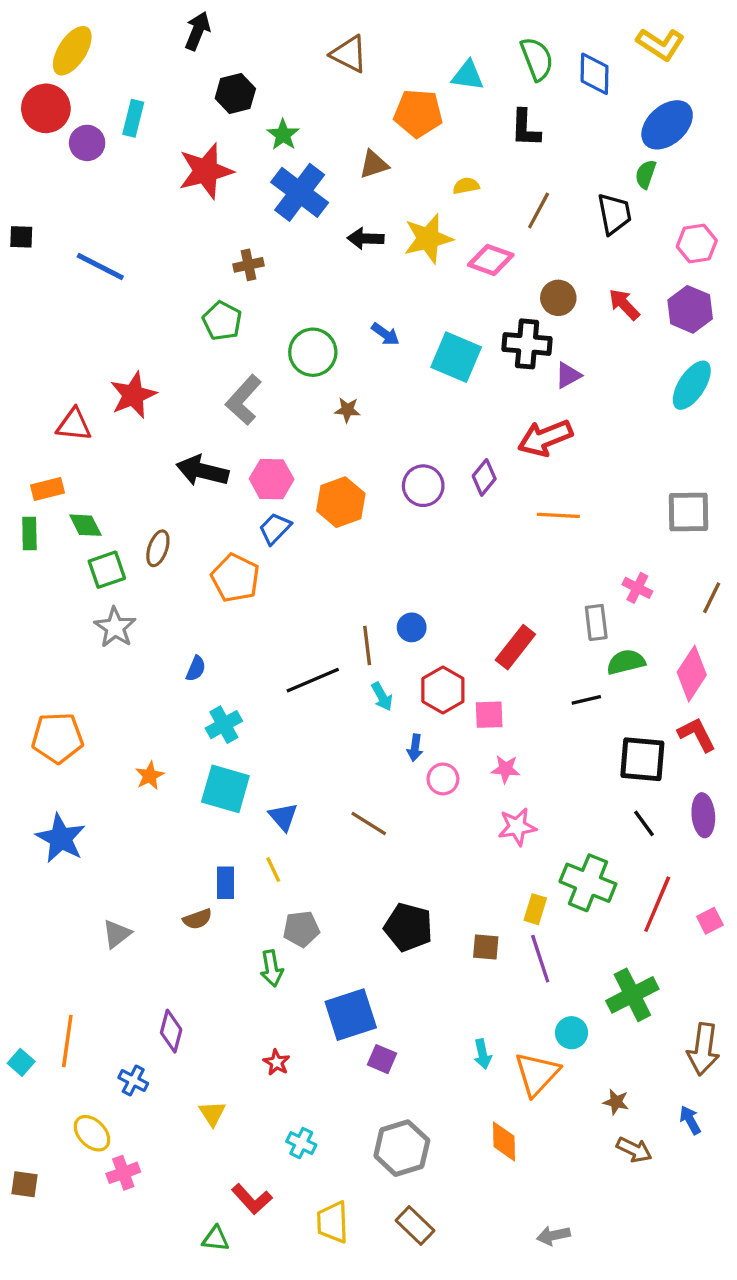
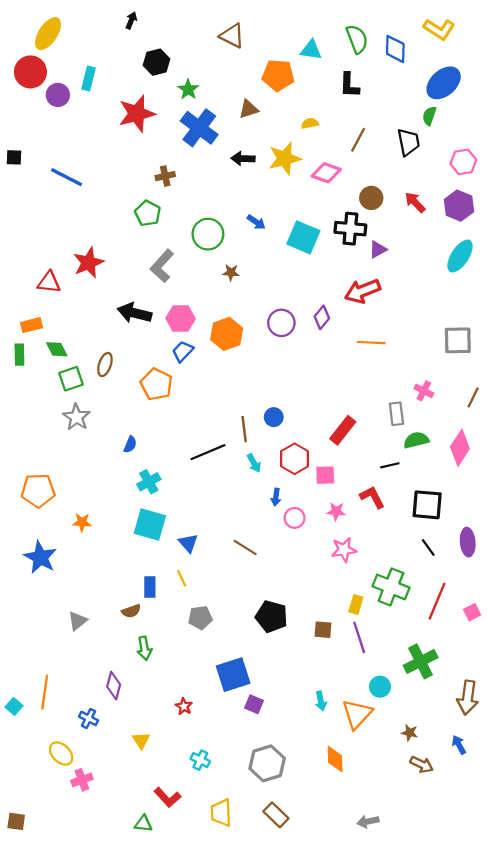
black arrow: (197, 31) -> (131, 20), size x0.7
red L-shape: (697, 734) -> (372, 497), moved
orange star: (150, 776) -> (82, 522), moved, turned 30
green arrow: (272, 968) -> (144, 648), moved
brown square: (24, 1184) -> (16, 821), moved

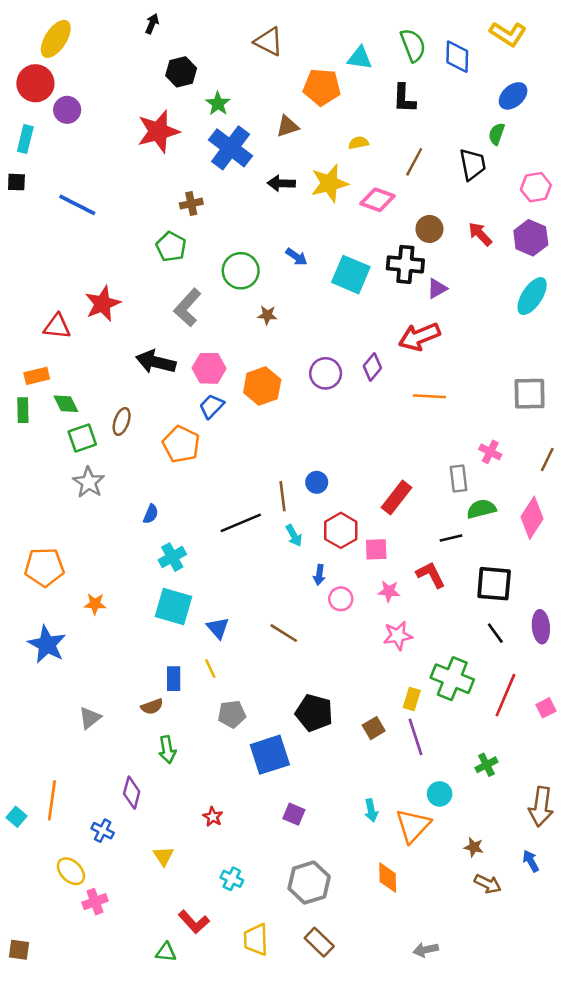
cyan rectangle: (89, 79) -> (25, 139), moved
blue ellipse: (444, 83) -> (513, 96), size x0.7
brown square: (323, 630) -> (374, 728), turned -36
green cross: (421, 661) -> (486, 765), size x0.6
blue square: (233, 675) -> (270, 755), moved

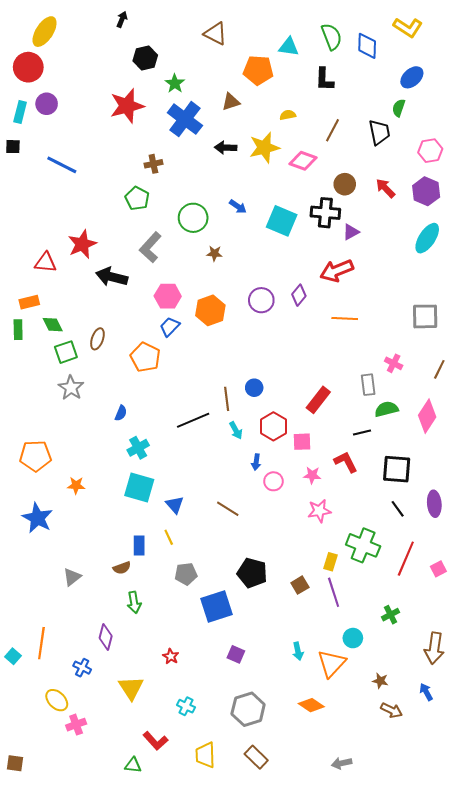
purple circle: (67, 110) -> (47, 104), moved
black arrow: (156, 362) -> (112, 277), moved
yellow triangle: (163, 856) -> (131, 688), size x1.5
orange diamond: (388, 878) -> (311, 705), turned -55

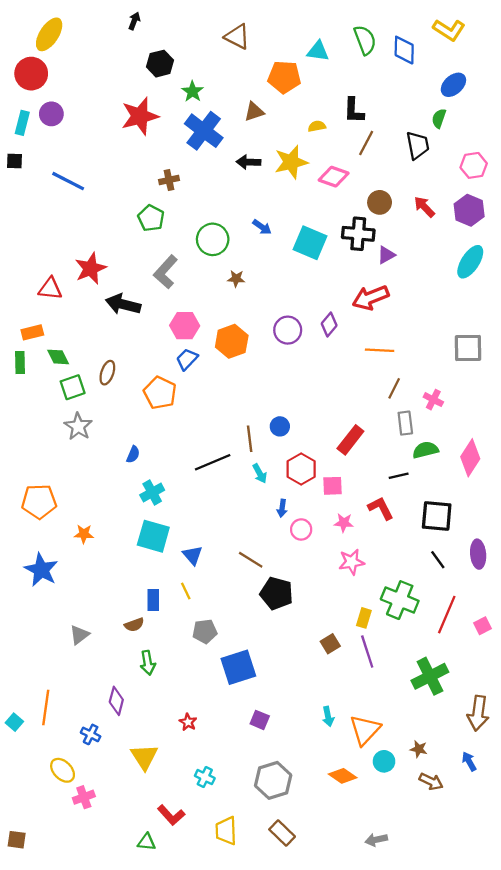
black L-shape: (324, 79) -> (354, 111), moved
brown line: (439, 369) -> (394, 388), moved
black pentagon: (252, 573) -> (276, 593), moved
green cross: (391, 615) -> (430, 676), size x1.8
cyan circle: (353, 638) -> (384, 761), moved

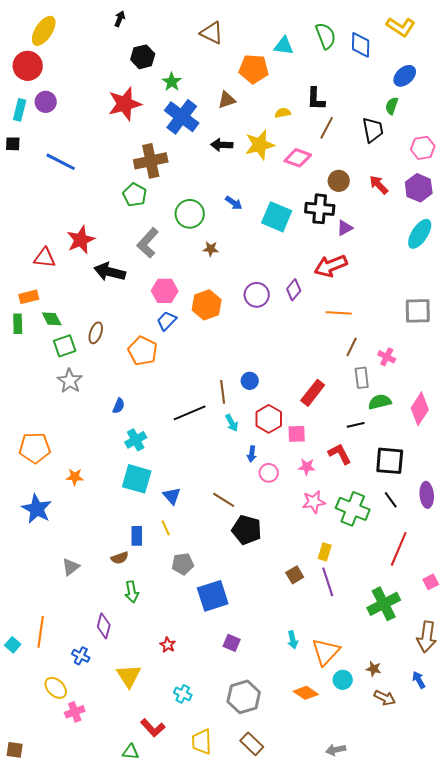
brown cross: (169, 180) -> (151, 161), size x1.8
green cross: (400, 600) -> (353, 509), moved
pink square: (483, 626) -> (431, 582), moved

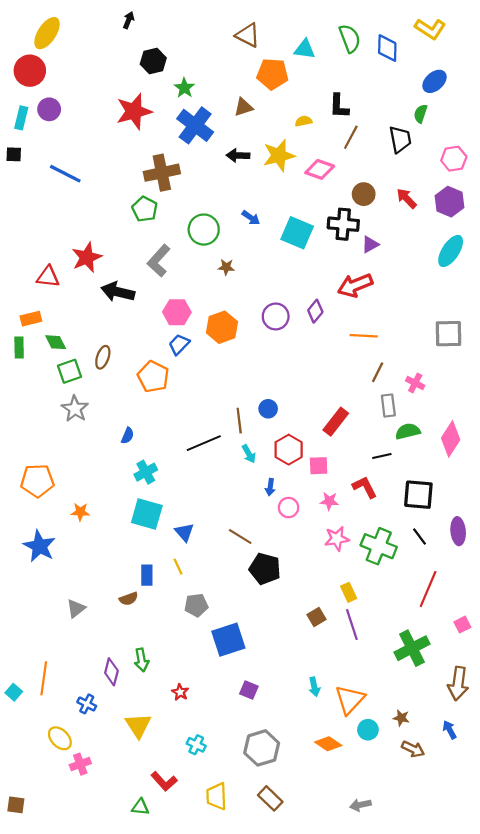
brown triangle: (212, 33) -> (248, 35), moved
yellow rectangle: (325, 552) -> (349, 592), turned -42
green arrow: (132, 592) -> (141, 660), moved

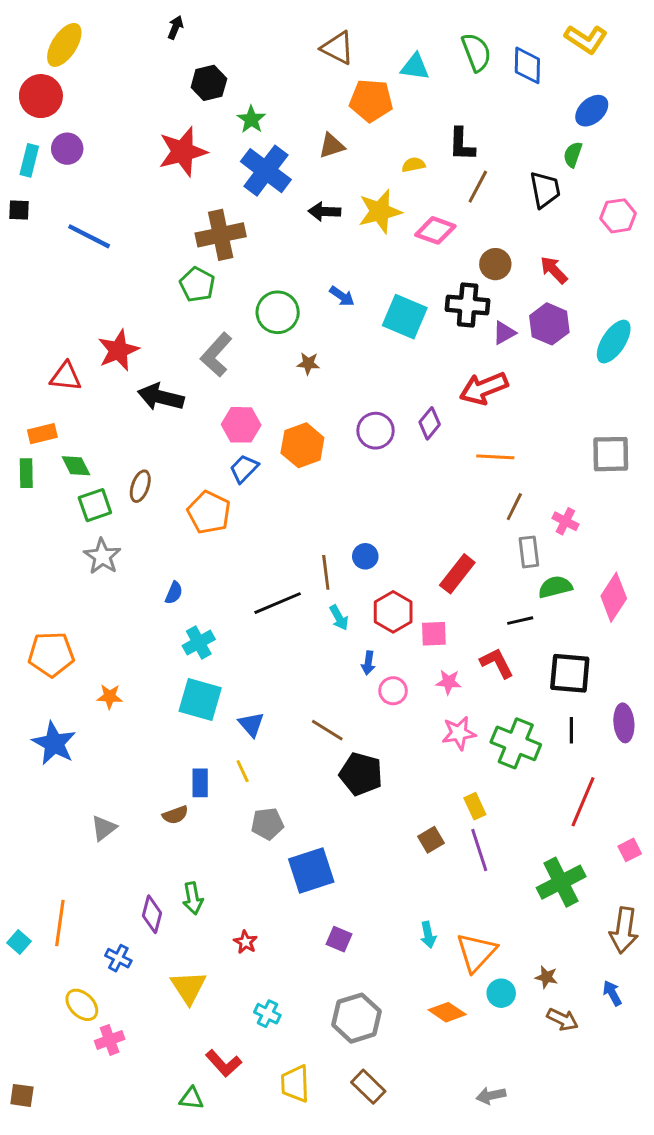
purple hexagon: (450, 202) -> (549, 324), moved
black line: (419, 537) -> (571, 730), turned 36

